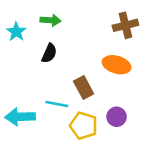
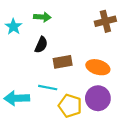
orange ellipse: (117, 65) -> (98, 67), moved
brown rectangle: (84, 88) -> (63, 62), moved, turned -72
purple circle: (117, 117) -> (98, 98), size x1.5

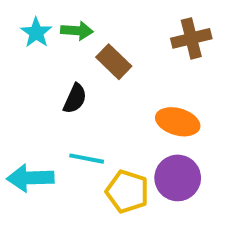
cyan star: (13, 27) -> (36, 33), moved
black semicircle: (41, 45) -> (75, 99), moved
brown rectangle: (63, 62) -> (114, 62), moved, turned 54

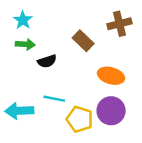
green arrow: (77, 31) -> (25, 44), moved
brown rectangle: (114, 62) -> (83, 41), moved
black semicircle: (75, 99) -> (47, 61), turned 48

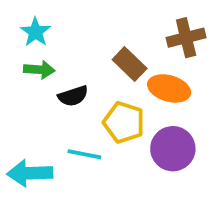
orange ellipse: (111, 76) -> (169, 88), moved
purple circle: (111, 111) -> (173, 149), moved
yellow pentagon: (80, 119) -> (124, 122), moved

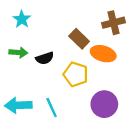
green arrow: (39, 70) -> (18, 53), moved
purple circle: (173, 149) -> (104, 104), moved
cyan line: (84, 154) -> (52, 108), moved, turned 54

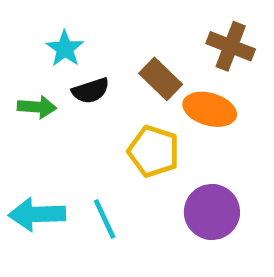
cyan star: (22, 19) -> (65, 49), moved
brown cross: (113, 23) -> (231, 46), turned 35
black semicircle: (45, 58) -> (91, 91), moved

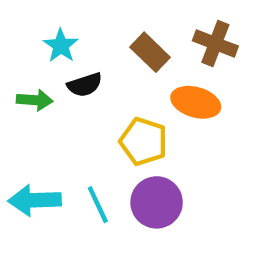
brown rectangle: (161, 79) -> (150, 52), moved
purple circle: (212, 212) -> (157, 202), moved

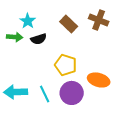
green arrow: (35, 100) -> (15, 37), moved
orange ellipse: (196, 102) -> (99, 80), moved

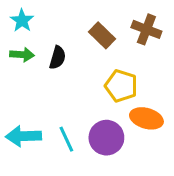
cyan star: (28, 21) -> (22, 21), moved
black semicircle: (39, 39) -> (58, 58), turned -56
yellow pentagon: (66, 65) -> (121, 86), moved

